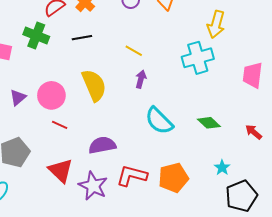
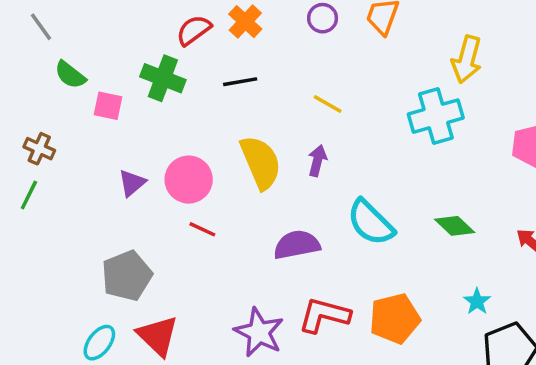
purple arrow: (141, 79) -> (317, 161), moved
purple semicircle: (102, 145) -> (297, 245), moved
red triangle: (61, 171) -> (158, 336), moved

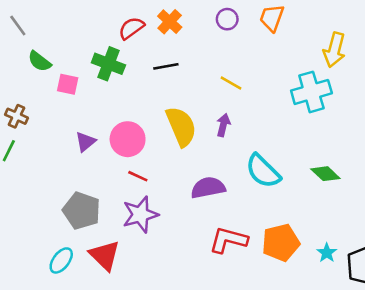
gray pentagon: (127, 276) -> (82, 211), turned -30
cyan star: (477, 301) -> (327, 253), moved
purple star: (259, 332) -> (140, 214), moved, turned 30

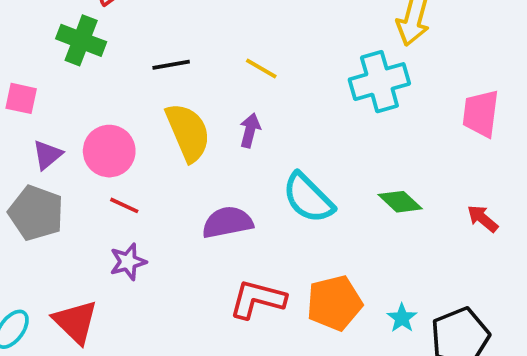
black line: (166, 66) -> (171, 65), moved
pink square: (68, 84) -> (21, 98), moved
gray pentagon: (82, 211) -> (36, 213), moved
purple star: (140, 214) -> (128, 262), size x0.7

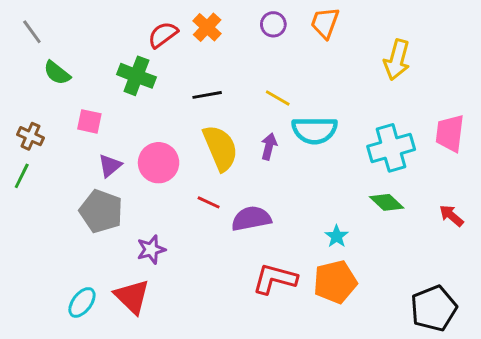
cyan cross: (379, 82) -> (391, 148), moved
cyan semicircle: (308, 198) -> (315, 130), moved, turned -45
red line: (124, 205) -> (209, 202), moved
purple star: (128, 262) -> (151, 249), moved
cyan star: (402, 318) -> (337, 236), moved

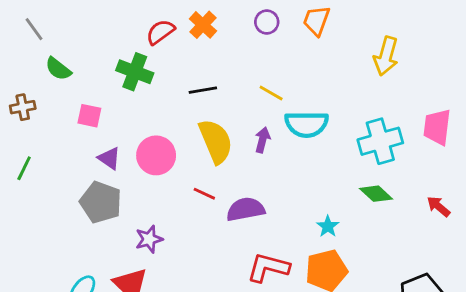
brown cross: (30, 136) -> (23, 107), moved, turned -35
purple triangle: (110, 166) -> (109, 158), turned -45

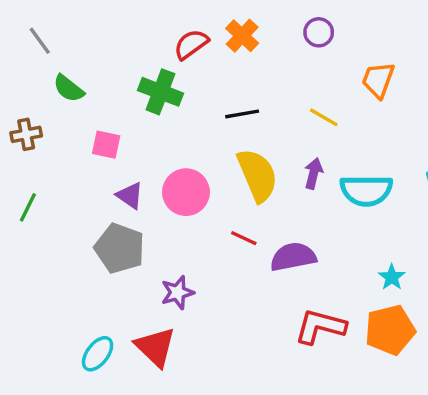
orange trapezoid: (316, 21) -> (378, 80), moved
cyan semicircle: (307, 124) -> (366, 190), moved

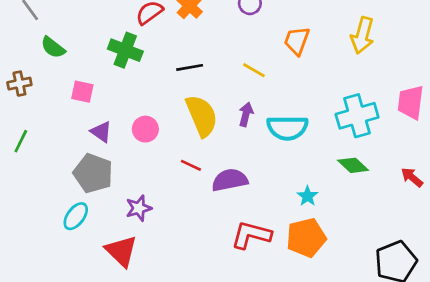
pink circle: (186, 192) -> (145, 129), size x0.7
cyan ellipse: (98, 354) -> (76, 216), moved

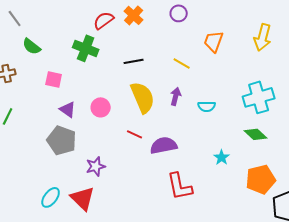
cyan semicircle: (287, 128) -> (207, 106), size x0.6
cyan ellipse: (76, 216) -> (51, 197), moved
red L-shape: (251, 235) -> (180, 186), turned -116
orange pentagon: (306, 238) -> (261, 179), moved

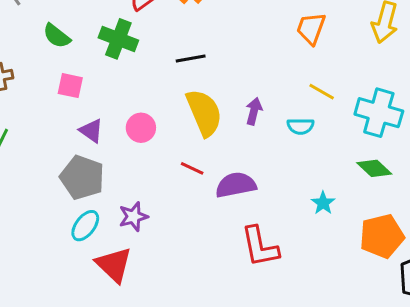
green semicircle: (32, 46) -> (57, 36), moved
yellow line: (182, 63) -> (322, 92), moved
cyan cross: (259, 97) -> (379, 113), turned 32
cyan ellipse: (51, 197) -> (85, 226), moved

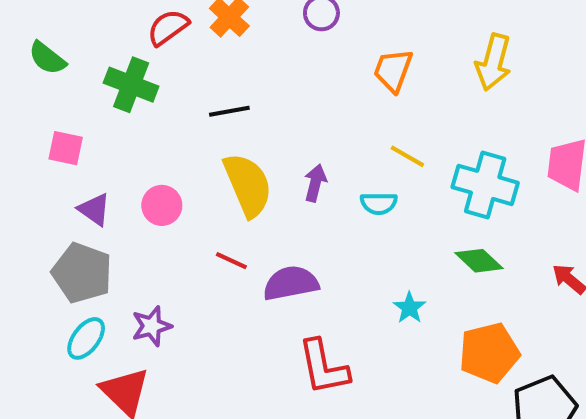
green semicircle: (57, 36) -> (47, 58), moved

